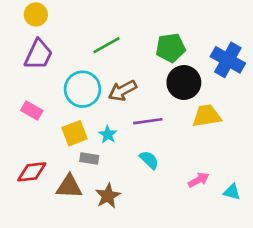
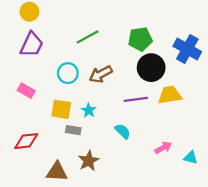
cyan circle: (82, 89) -> (68, 73), size x0.7
purple line: (148, 121) -> (136, 99), moved
yellow square: (74, 133) -> (61, 109), turned 30
brown triangle: (69, 187) -> (57, 172), moved

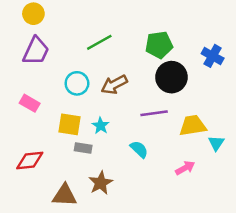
blue cross: (187, 49) -> (213, 56), size x0.7
yellow trapezoid: (170, 95) -> (193, 126), moved
cyan triangle: (191, 157) -> (216, 143), moved, turned 48

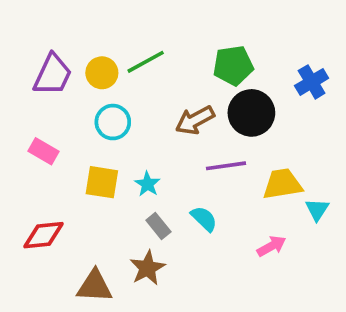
yellow circle: (33, 14) -> (102, 73), moved
blue cross: (213, 56) -> (312, 82), turned 30
brown arrow: (114, 85) -> (195, 120), moved
gray rectangle: (83, 148) -> (158, 226), moved, turned 42

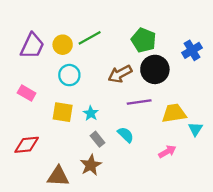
green pentagon: (233, 66) -> (144, 40), turned 30

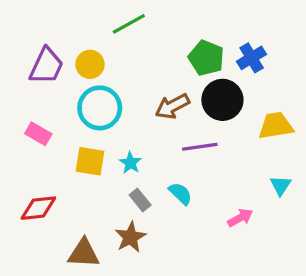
green line: (90, 38) -> (129, 24), moved
blue cross: (192, 50) -> (252, 58), moved
cyan circle: (69, 75) -> (100, 108), size x1.4
yellow trapezoid: (174, 113) -> (276, 126), moved

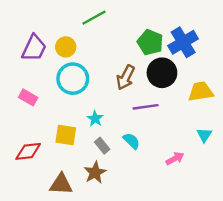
blue cross: (252, 58) -> (183, 42), size x1.4
brown arrow: (172, 106) -> (126, 77), turned -35
yellow square: (90, 161) -> (66, 135), moved

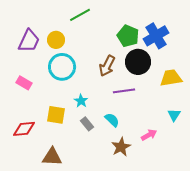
brown star: (95, 173) -> (121, 147), moved

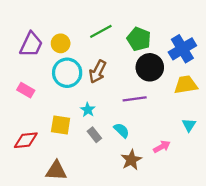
green line: (80, 15) -> (101, 31), moved
blue cross: (156, 36) -> (182, 49), moved
brown arrow: (107, 66) -> (98, 72), moved

